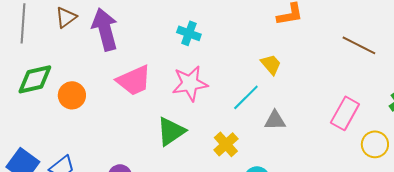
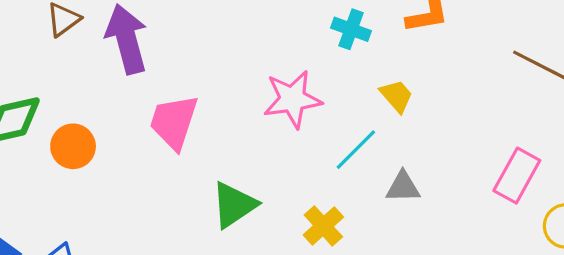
cyan cross: (189, 33) -> (351, 29), moved
pink trapezoid: (134, 80) -> (174, 122), turned 132
pink star: (190, 83) -> (292, 99), moved

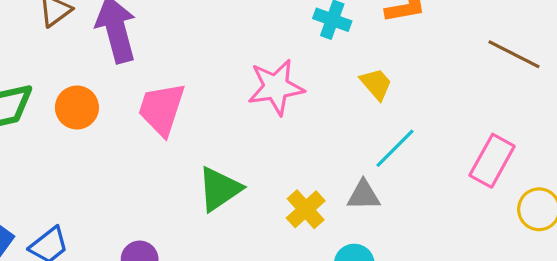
orange circle: (73, 146) -> (77, 107), moved
cyan line: (356, 150) -> (395, 148), moved
gray triangle: (403, 187) -> (364, 195), moved

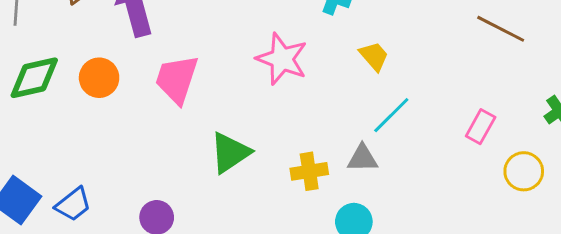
pink star: (276, 87) -> (282, 59), turned 30
pink rectangle: (492, 161) -> (481, 127), size x0.7
yellow cross: (306, 209) -> (309, 171), turned 33

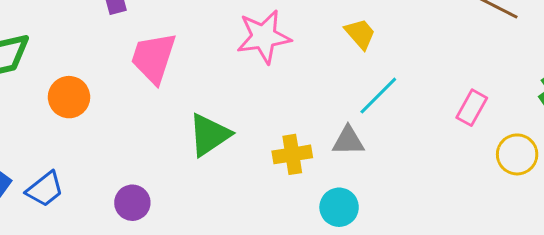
pink star: (282, 59) -> (264, 37), turned -30
orange circle: (99, 78) -> (69, 97), moved

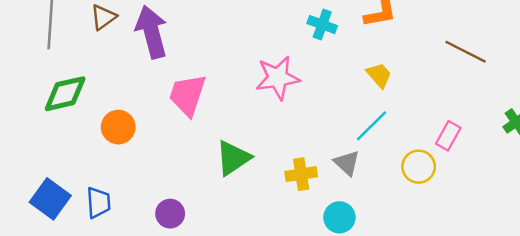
yellow trapezoid: (360, 34) -> (379, 75), moved
gray triangle: (348, 141) -> (347, 163), turned 44
yellow circle: (517, 154) -> (419, 167), moved
blue trapezoid: (45, 189) -> (98, 202), turned -56

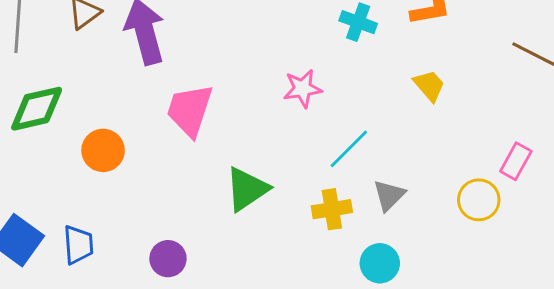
pink star: (278, 78) -> (302, 89), size x0.7
cyan line: (372, 126) -> (349, 149), moved
gray triangle: (347, 163) -> (389, 195), turned 32

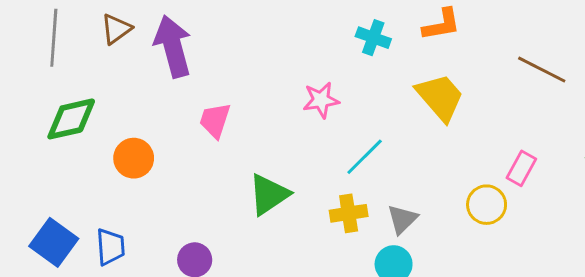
yellow trapezoid: (429, 85) -> (440, 97), size x1.6
pink trapezoid: (190, 110) -> (215, 120), size x0.7
gray triangle: (389, 195) -> (402, 219), moved

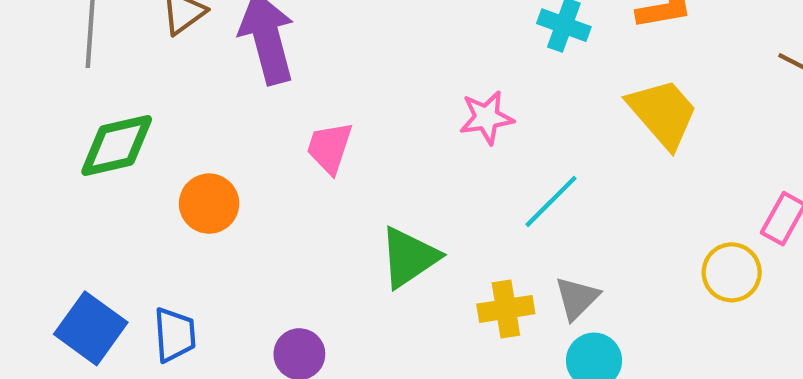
yellow cross: (349, 213) -> (506, 309), moved
gray triangle: (402, 219) -> (577, 298), moved

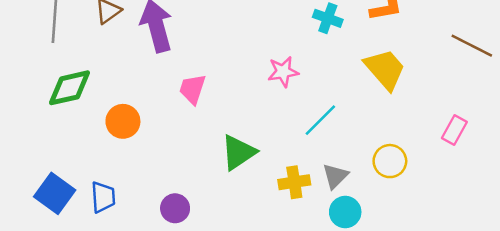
yellow circle: (732, 272) -> (390, 161), moved

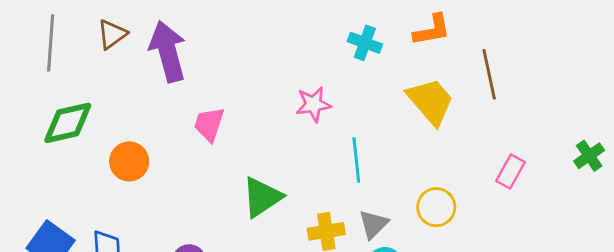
brown line: (472, 46) -> (489, 74), moved, turned 51
cyan line: (320, 120) -> (356, 160), turned -51

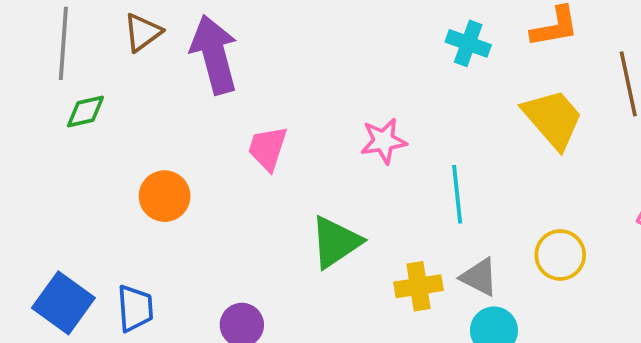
pink star: (313, 104) -> (384, 141), moved
green diamond: (68, 123) -> (85, 111), moved, size x0.6
gray triangle: (373, 224) -> (479, 277), turned -48

